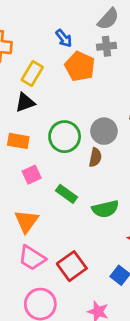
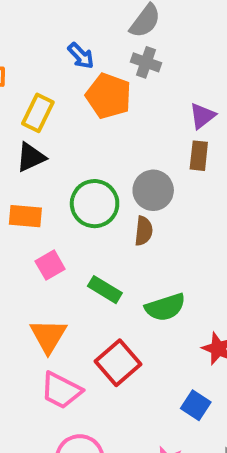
gray cross: (106, 46) -> (146, 62), turned 30
red square: (72, 266) -> (118, 363), moved

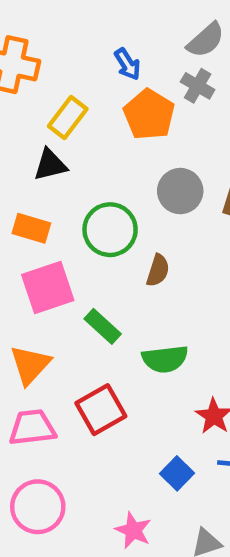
gray circle: (153, 190) -> (180, 191), moved
pink square: (50, 265) -> (48, 287), size x1.6
pink trapezoid: (61, 390) -> (32, 428), turned 135

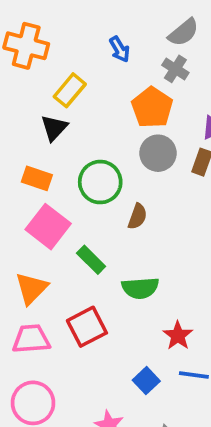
orange pentagon: (149, 114) -> (152, 107), moved
black triangle: (50, 165) -> (54, 128), turned -36
pink square: (48, 287) -> (48, 227), turned -36

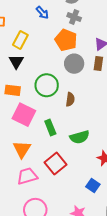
green rectangle: (91, 260) -> (50, 127), turned 35

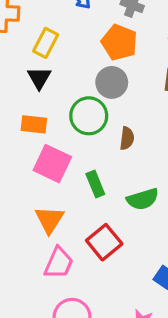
gray circle: (74, 64) -> (112, 82), moved
pink trapezoid: (27, 176) -> (59, 263), turned 130

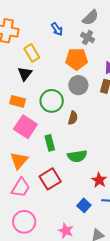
orange pentagon: (119, 42) -> (77, 59), turned -30
yellow rectangle: (46, 43) -> (32, 53), turned -66
gray circle: (112, 82) -> (78, 85), moved

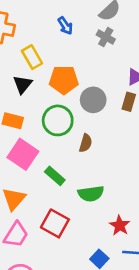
orange pentagon: (77, 59) -> (64, 80), moved
green rectangle: (50, 143) -> (55, 176), turned -35
red square: (50, 179) -> (55, 223), turned -30

